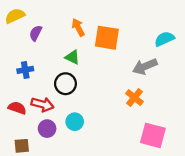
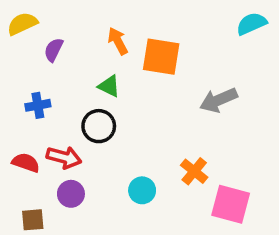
cyan semicircle: (164, 39) -> (251, 24), moved
orange cross: (134, 98) -> (194, 171), moved
cyan circle: (75, 122) -> (142, 190), moved

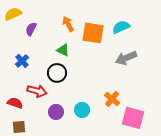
cyan semicircle: (251, 24) -> (121, 27), moved
blue cross: (38, 105) -> (22, 61), turned -32
red semicircle: (26, 163) -> (15, 103), moved
purple circle: (71, 194) -> (56, 112), moved

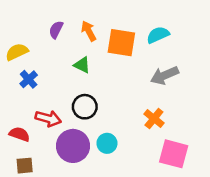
yellow semicircle: (13, 14) -> (17, 52), moved
purple semicircle: (31, 29) -> (56, 30), moved
black circle: (57, 73) -> (85, 107), moved
orange cross: (112, 99) -> (154, 118), moved
purple circle: (56, 112) -> (73, 146), size x1.6

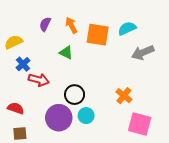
gray arrow: (164, 75) -> (143, 53), moved
black circle: (85, 107) -> (75, 95), moved
red arrow: (48, 118) -> (39, 80), moved

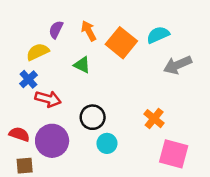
orange square: (98, 35) -> (121, 43), turned 30
yellow semicircle: (14, 42) -> (38, 52), moved
purple circle: (59, 118) -> (52, 141), moved

